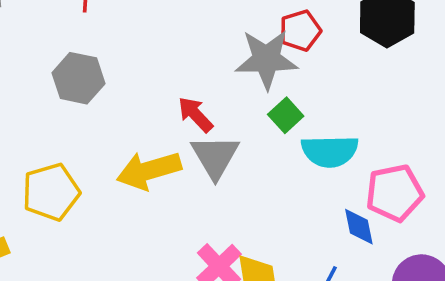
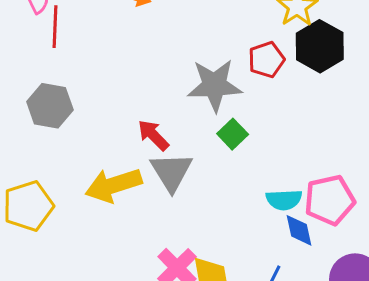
red pentagon: (300, 31) -> (266, 60), moved
cyan semicircle: (330, 151) -> (284, 200), moved, size x0.7

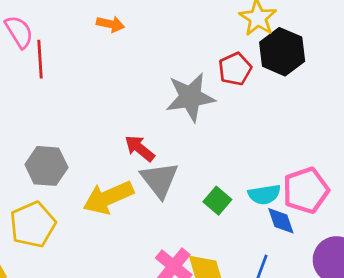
gray hexagon: (50, 106) -> (46, 166), moved
green square: (233, 134) -> (217, 201), moved

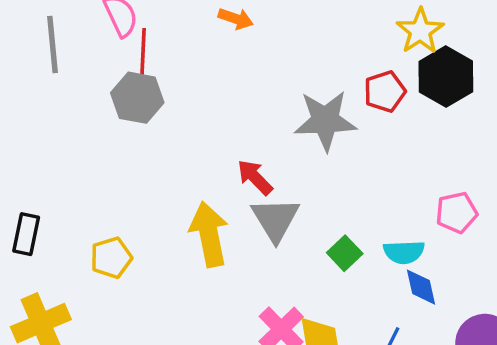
gray hexagon: (46, 166) -> (137, 98), moved
pink pentagon: (306, 190) -> (457, 213), moved, size x0.7
yellow arrow: (108, 197) -> (209, 234), turned 96
yellow pentagon: (33, 225) -> (111, 258), size x0.7

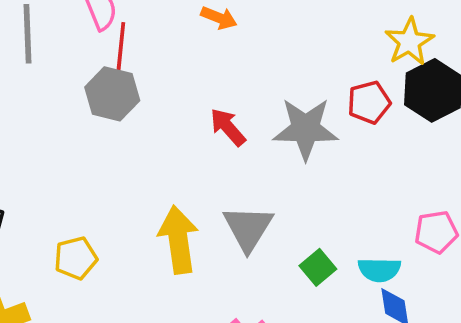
red arrow: (255, 177) -> (228, 127), moved

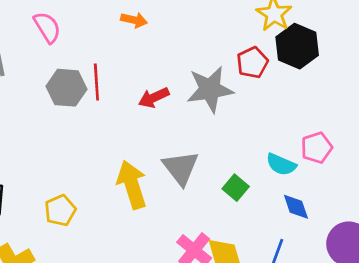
red line: (121, 47) -> (96, 82), moved
red arrow: (228, 127) -> (154, 98), turned -64
cyan semicircle: (379, 270) -> (281, 164), moved, turned 32

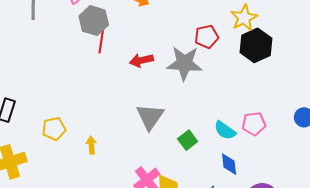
red pentagon: (252, 63) -> (207, 37), moved
gray hexagon: (67, 88) -> (94, 21), moved
yellow arrow: (132, 185) -> (91, 145), moved, size x0.5

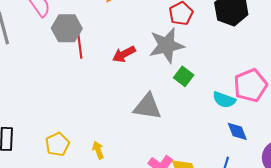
gray triangle: (150, 117) -> (148, 107), turned -40
pink pentagon: (254, 124) -> (250, 85), size x1.4
green square: (188, 140) -> (184, 76), moved

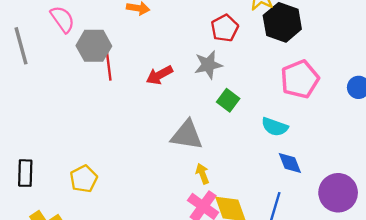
gray star: (167, 45) -> (208, 65), size x0.7
pink pentagon: (250, 85) -> (300, 79), moved
yellow arrow: (98, 150) -> (202, 174), moved

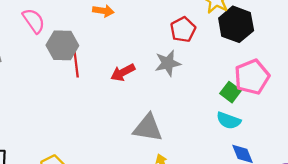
green square: (228, 100) -> (231, 92), moved

